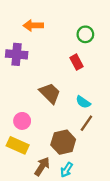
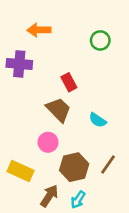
red rectangle: (77, 62) -> (69, 82), moved
pink circle: (22, 121) -> (48, 142), moved
brown line: (86, 123) -> (108, 164), moved

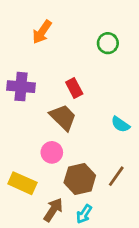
orange arrow: (39, 30) -> (42, 32), turned -55
purple cross: (19, 64) -> (21, 87), moved
cyan semicircle: (98, 120) -> (120, 124), moved

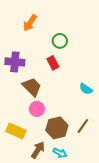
green circle: (108, 43) -> (60, 41), moved
brown trapezoid: (63, 117) -> (32, 87), moved
cyan arrow: (84, 214) -> (60, 153), turned -96

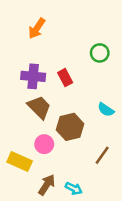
green circle: (60, 41) -> (100, 53), moved
purple cross: (15, 62) -> (33, 76), moved
pink circle: (37, 109) -> (44, 144), moved
brown hexagon: (57, 128) -> (70, 127), moved

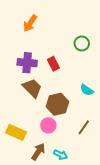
pink circle: (44, 144) -> (48, 125), moved

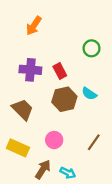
brown trapezoid: (32, 88) -> (22, 109), moved
cyan semicircle: (87, 90) -> (89, 94), moved
brown hexagon: (57, 104) -> (64, 99), moved

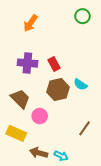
green circle: (91, 48) -> (82, 16), moved
pink circle: (54, 140) -> (40, 116), moved
brown arrow: (43, 169) -> (39, 153), turned -108

